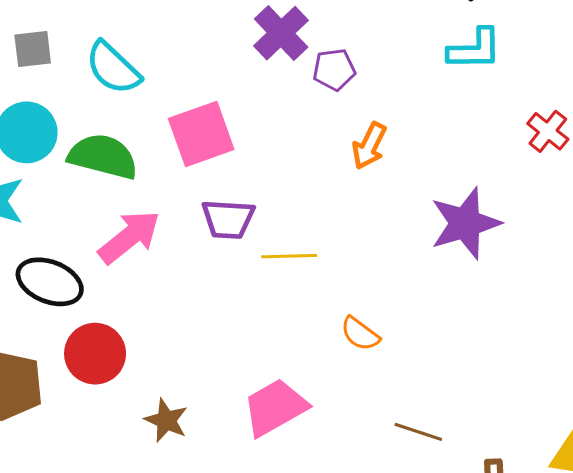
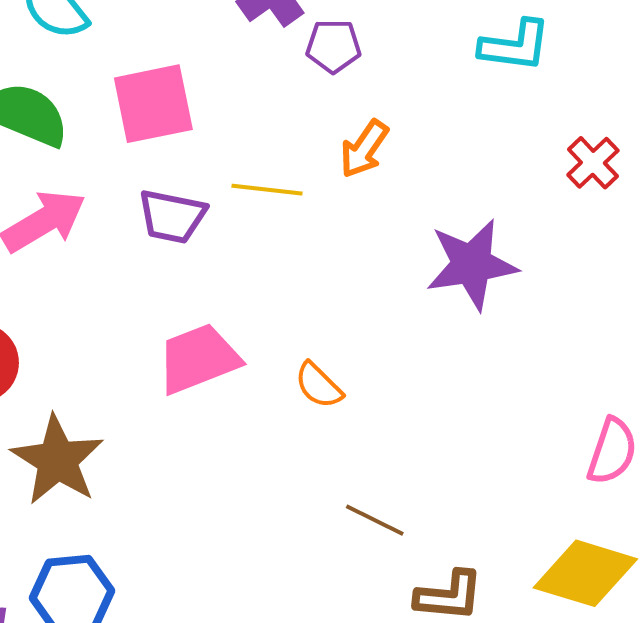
yellow line: (289, 256) -> (267, 190), moved
pink trapezoid: (275, 407) -> (198, 359), moved
brown star: (166, 420) -> (57, 460), size x1.6

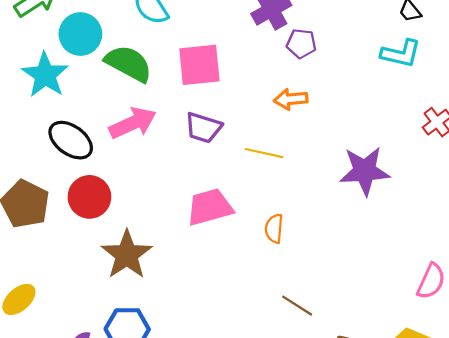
orange arrow: (364, 149) -> (291, 99), moved, turned 44
yellow line: (267, 190) -> (264, 153), moved
orange semicircle: (319, 385) -> (274, 229), turned 44

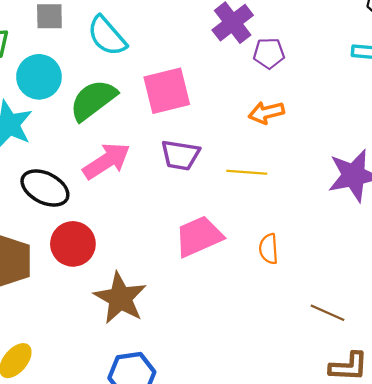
green semicircle: (128, 63) -> (93, 100), turned -57
brown line: (297, 306) -> (328, 313), moved

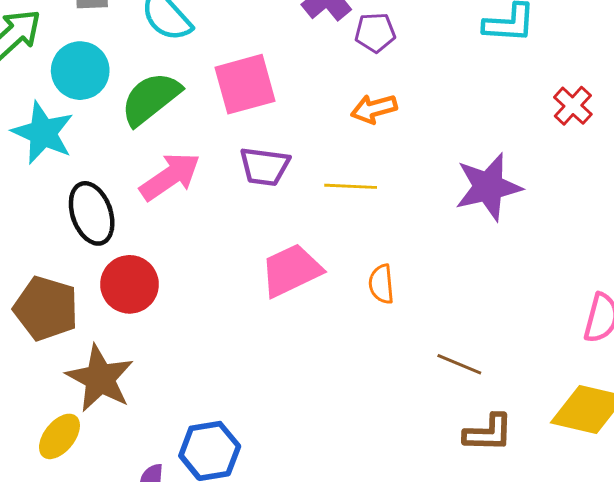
black ellipse: (45, 188) -> (92, 213), turned 45
brown star: (120, 298) -> (100, 378), moved

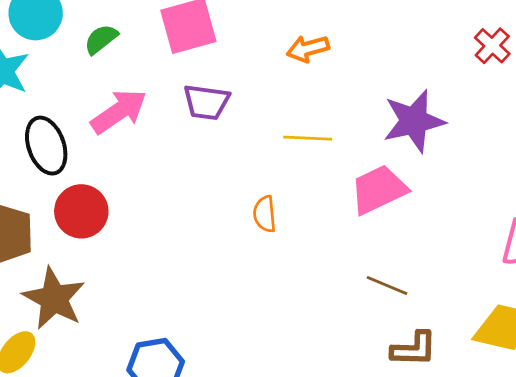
green semicircle: (151, 99) -> (101, 39), size x0.6
yellow line: (351, 186) -> (308, 138), moved
pink trapezoid: (291, 270) -> (379, 190), moved
orange semicircle: (381, 284) -> (265, 214), moved

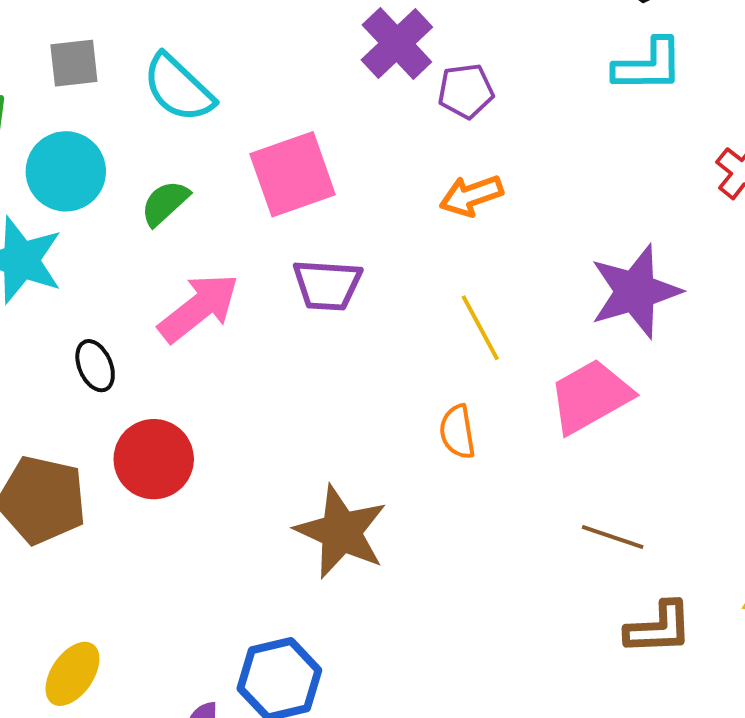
yellow line: (308, 138) -> (480, 328), turned 63
black ellipse: (46, 146) -> (95, 366), size x0.6
orange semicircle: (265, 214) -> (457, 432), moved
brown star: (54, 298) -> (341, 532), moved

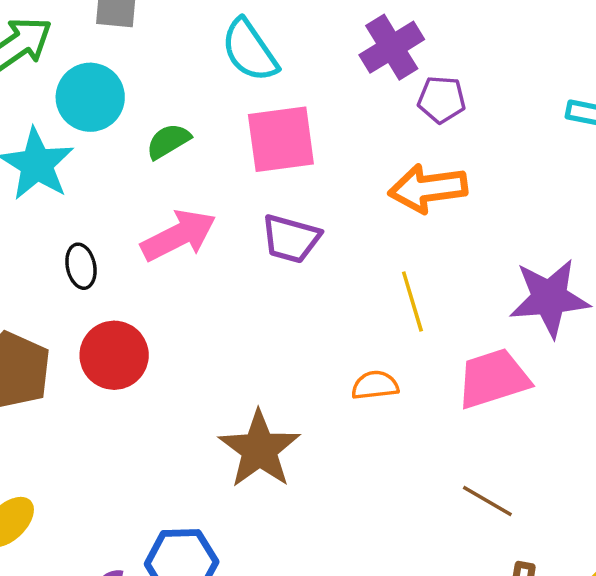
cyan semicircle: (178, 88) -> (250, 50), moved
orange arrow: (471, 196) -> (428, 188), size x1.4
orange semicircle: (457, 432) -> (375, 385), turned 81

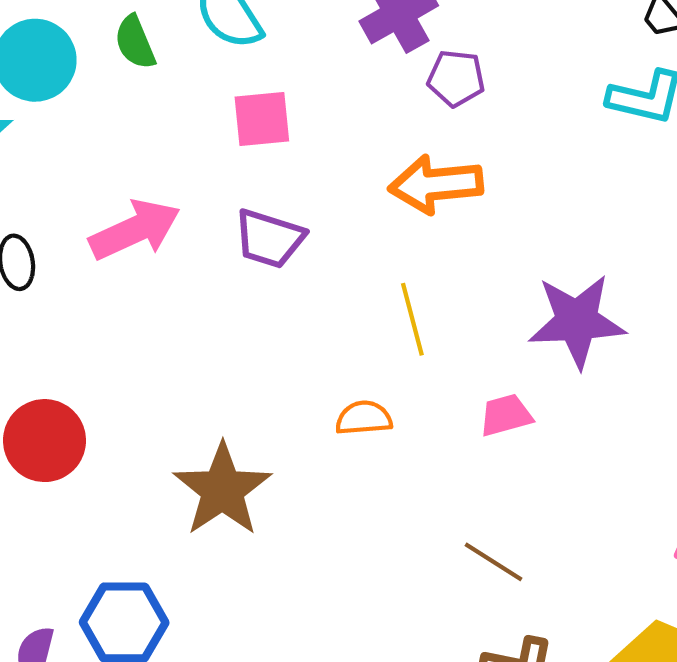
pink square: (281, 139) -> (262, 119), size x0.7
green semicircle: (168, 141) -> (135, 42), moved, turned -84
red circle: (114, 355) -> (44, 441), moved
pink trapezoid: (493, 379) -> (506, 415), size x0.6

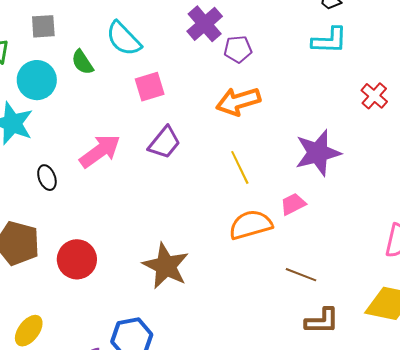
purple trapezoid: (269, 239) -> (164, 143), turned -57
orange semicircle: (364, 418) -> (251, 225), moved, size x1.6

